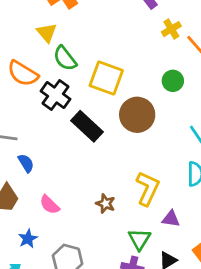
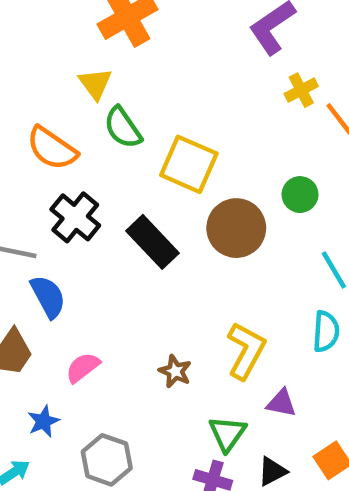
green circle: (173, 81) -> (300, 195), moved
black cross: (55, 95) -> (75, 217), moved
blue semicircle: (26, 163) -> (48, 297), size x1.4
pink semicircle: (50, 205) -> (83, 367), turned 95

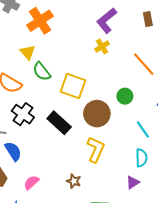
yellow cross: (301, 90) -> (102, 47), moved
yellow L-shape: (246, 351) -> (96, 149), moved
purple triangle: (281, 403) -> (133, 182), moved, turned -40

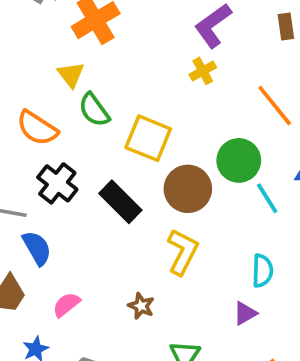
green circle: (125, 96) -> (239, 160), size x1.5
cyan line: (143, 129) -> (267, 198), moved

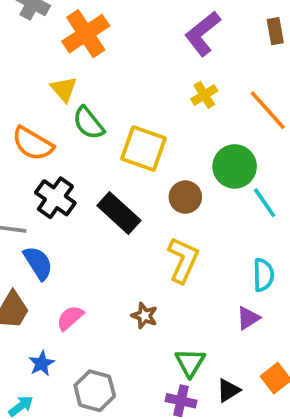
yellow cross: (203, 71) -> (204, 95), moved
brown circle: (188, 189) -> (185, 197), size x0.7

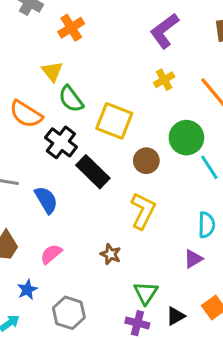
orange cross: (86, 34) -> (71, 28), size x0.7
black cross: (55, 198) -> (61, 142), moved
blue semicircle: (38, 263) -> (46, 200), moved

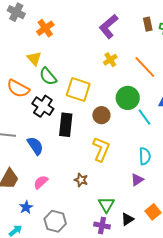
black rectangle: (93, 172) -> (66, 125), turned 55

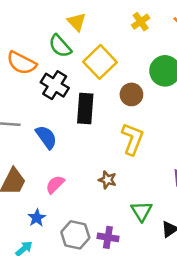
yellow triangle: (34, 58) -> (77, 22), moved
yellow square: (78, 90) -> (100, 62), turned 30
purple cross: (102, 225) -> (108, 237), moved

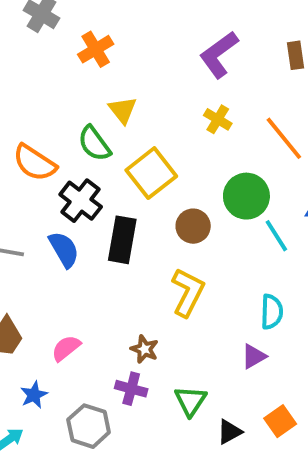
yellow cross: (141, 22) -> (218, 119), turned -30
blue semicircle: (46, 137) -> (64, 249), moved
purple cross: (108, 237) -> (131, 389), moved

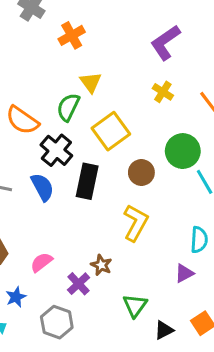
green semicircle: (94, 144) -> (68, 107), turned 60
purple cross: (131, 389) -> (79, 284), moved, turned 30

